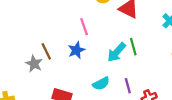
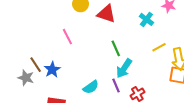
blue star: (76, 50) -> (52, 70), moved
cyan arrow: (117, 52) -> (124, 68), moved

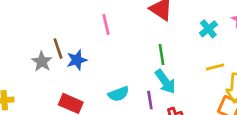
cyan arrow: (124, 68) -> (165, 82), turned -84

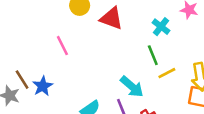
green line: (162, 55) -> (153, 55), moved
yellow line: (215, 67) -> (167, 73), moved

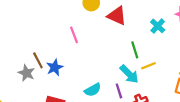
green line: (153, 55) -> (135, 50), moved
yellow line: (167, 73) -> (148, 66), moved

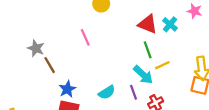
red triangle: (117, 16) -> (148, 24), moved
blue star: (55, 67) -> (67, 89), moved
gray star: (26, 73) -> (36, 48), moved

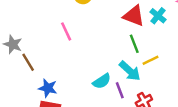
blue star: (67, 89) -> (48, 88), turned -30
cyan semicircle: (107, 92) -> (102, 81), moved

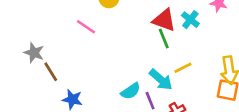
pink line: (66, 31) -> (86, 27), moved, turned -30
green line: (134, 44) -> (164, 39), moved

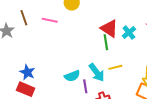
pink line: (86, 27) -> (50, 20), turned -35
brown line: (51, 72) -> (24, 18), moved

